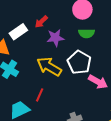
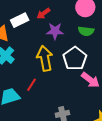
yellow arrow: (49, 67) -> (45, 58), turned 40

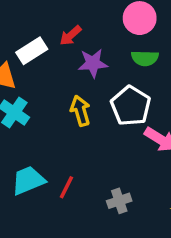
yellow arrow: (45, 58) -> (80, 111), size x0.7
red line: (32, 85) -> (66, 187), moved

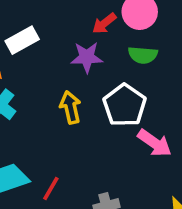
red arrow: (71, 36) -> (104, 23), moved

